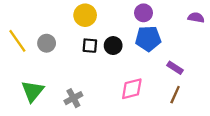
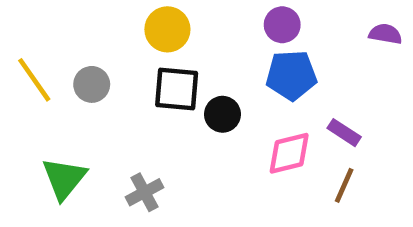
black square: (90, 46) -> (177, 89), size x1.5
black circle: (113, 46) -> (222, 114), moved
pink diamond: (132, 89) -> (289, 153), moved

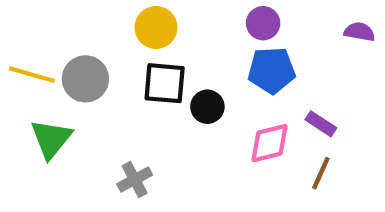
yellow line: (34, 80) -> (32, 75), turned -39
gray circle: (92, 84) -> (85, 79), size x1.4
green triangle: (64, 179) -> (51, 139), moved

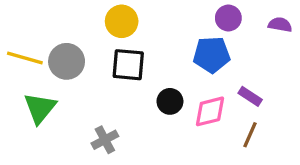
purple circle: (263, 23) -> (228, 18), moved
black circle: (207, 107) -> (170, 101), moved

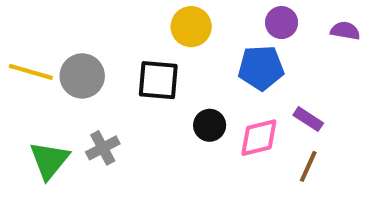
yellow circle: (122, 21) -> (191, 27), moved
green triangle: (40, 108) -> (49, 160), moved
gray cross: (105, 140) -> (103, 148), moved

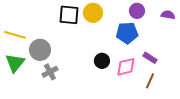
gray circle: (82, 76) -> (40, 50), moved
black square: (158, 80) -> (69, 15), moved
green triangle: (49, 160) -> (15, 63), moved

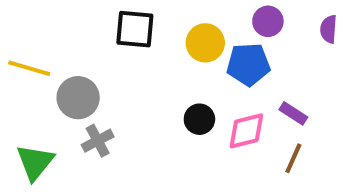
yellow circle: (93, 13) -> (205, 43), moved
purple semicircle: (168, 15) -> (329, 29), turned -96
green triangle: (15, 63) -> (35, 162), moved

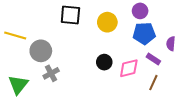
purple semicircle: (329, 29) -> (171, 44), moved
blue pentagon: (248, 64) -> (144, 33), moved

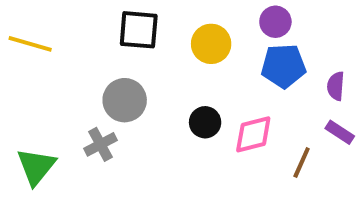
yellow line: (15, 35) -> (30, 44), moved
gray circle: (41, 51) -> (125, 100), moved
purple rectangle: (153, 59) -> (340, 132), moved

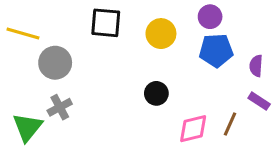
gray circle: (125, 100) -> (55, 63), moved
pink diamond: (253, 134) -> (193, 129), moved
gray cross: (101, 144) -> (60, 107), moved

